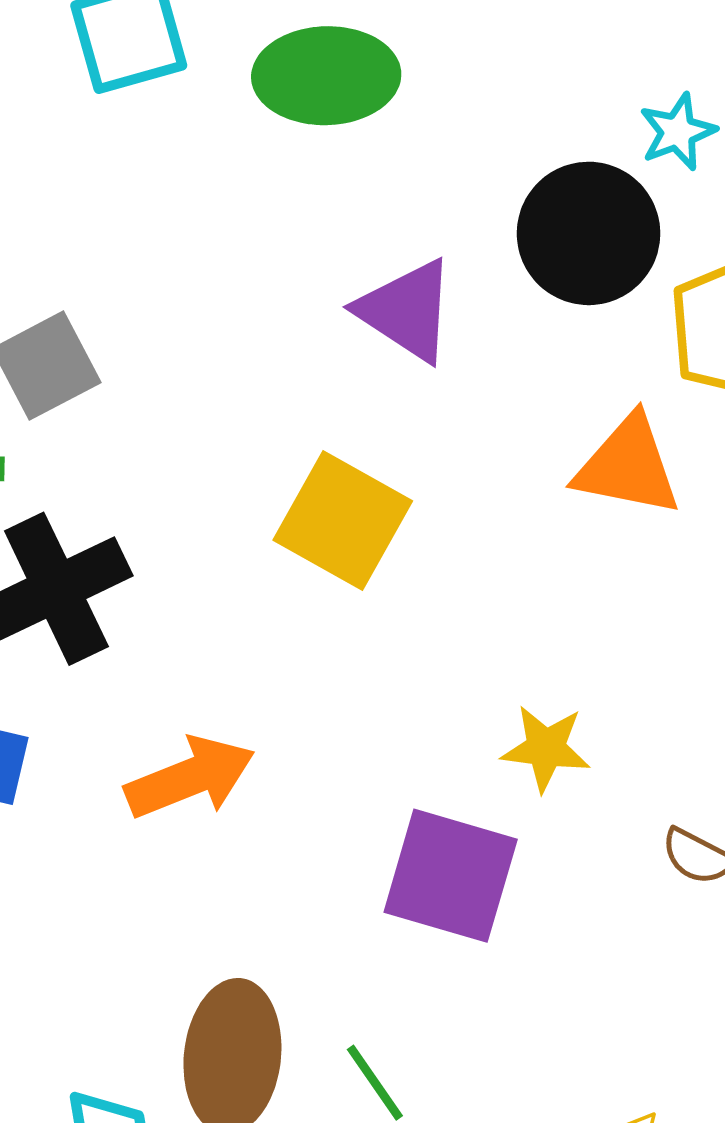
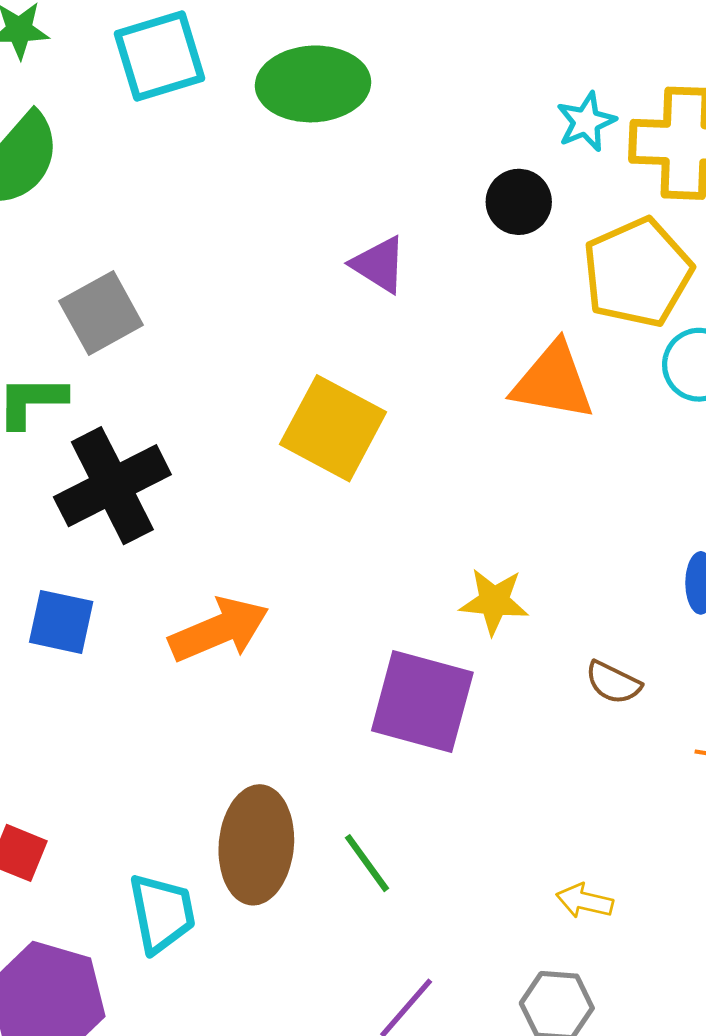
black circle: (589, 233) -> (519, 202), size x0.6
purple triangle: (407, 310) -> (379, 265), size x0.7

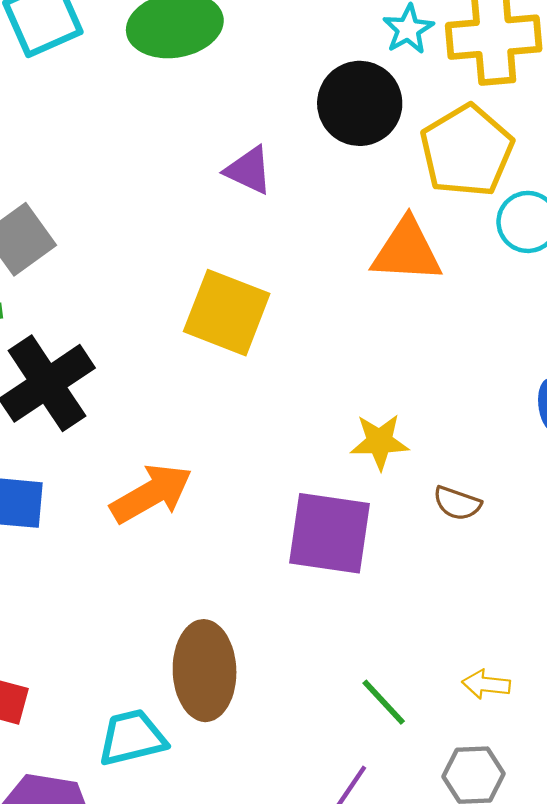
black circle: (519, 202) -> (360, 103), size x1.5
brown semicircle: (613, 683) -> (457, 503), moved
green line: (367, 863) -> (384, 702), moved
cyan trapezoid: (162, 913) -> (132, 738), turned -86

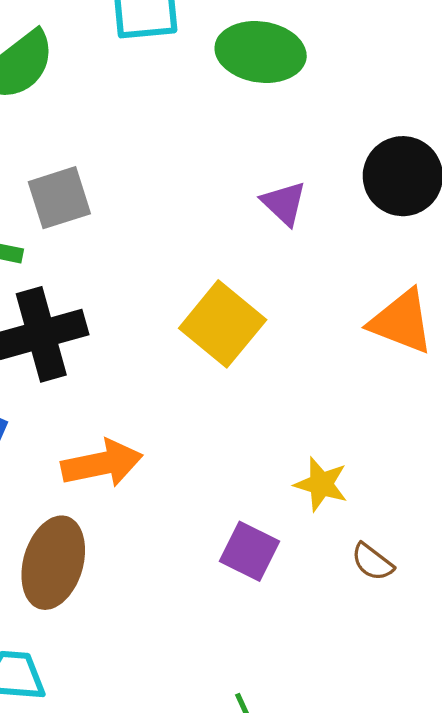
purple square: (330, 533) -> (250, 551), size x0.7
brown ellipse: (205, 671) -> (53, 563), moved

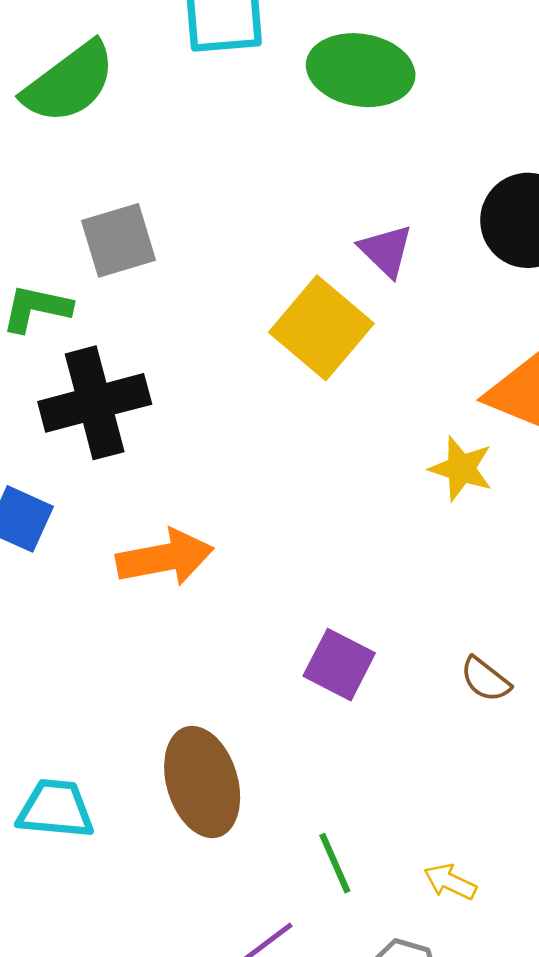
yellow square: (223, 324) -> (321, 328), moved
yellow star: (321, 484) -> (461, 469), moved
brown ellipse: (53, 563) -> (202, 782), moved, turned -34

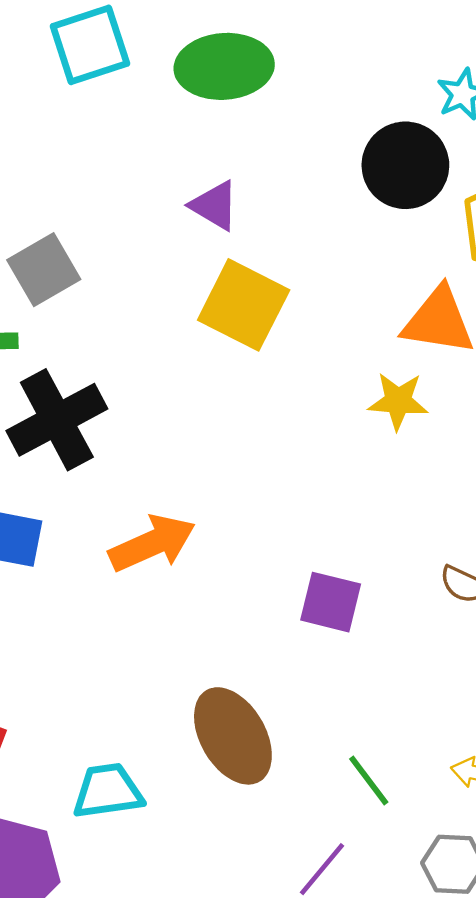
purple triangle: (386, 251) -> (215, 206), moved

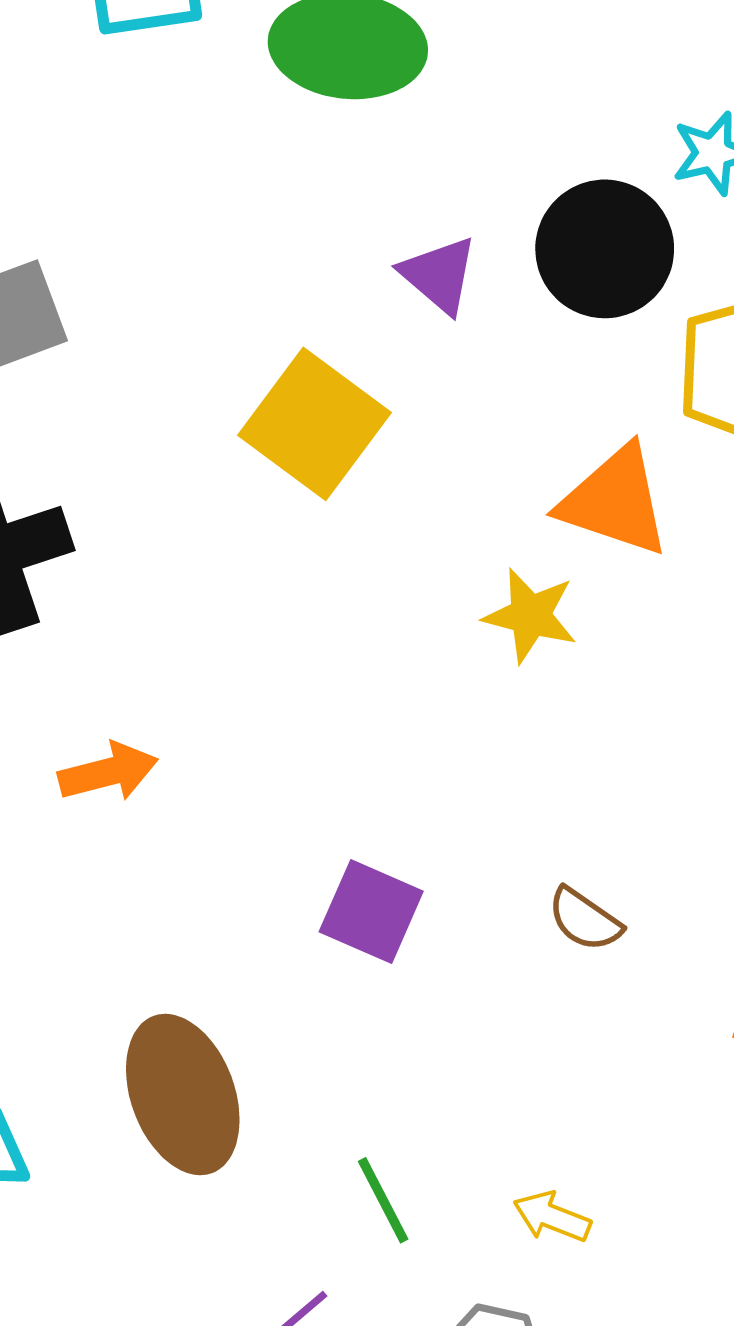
purple triangle: (215, 206) -> (439, 275), moved
orange arrow: (152, 543) -> (108, 772), size x0.7

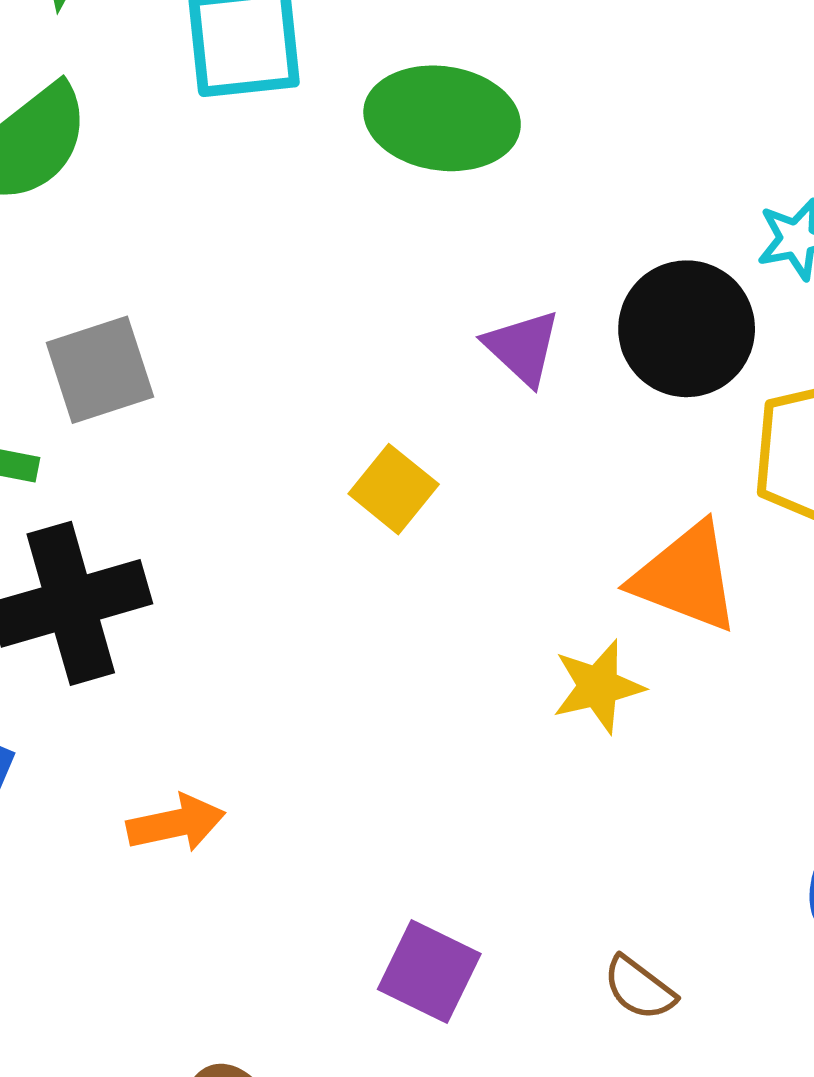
yellow square: (314, 424) -> (394, 489), size x0.6
yellow star: (530, 615) -> (598, 687), turned -30

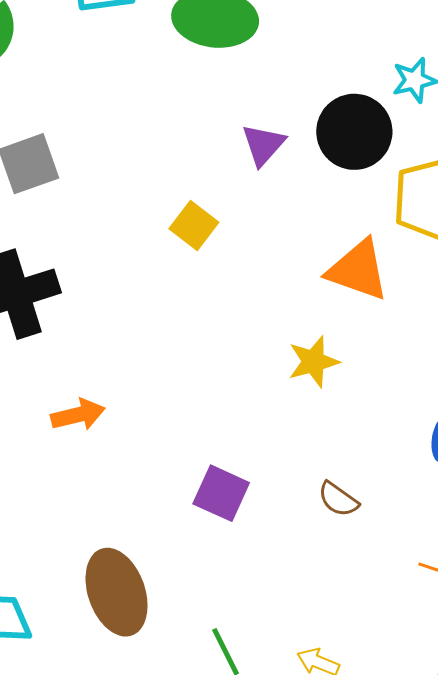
purple triangle: (522, 347) -> (263, 145), turned 30
yellow star: (598, 687) -> (313, 362), moved

